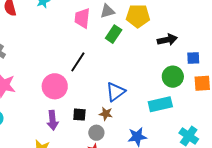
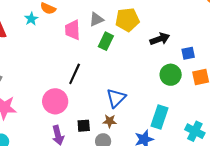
cyan rectangle: (160, 104) -> (160, 117), moved, turned -50

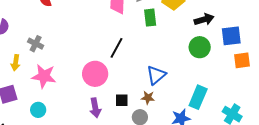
green rectangle: (106, 41) -> (150, 18), turned -36
blue square: (188, 53) -> (231, 36), size x1.5
green circle: (171, 75) -> (200, 47), moved

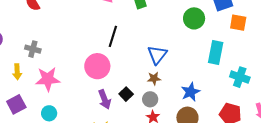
orange square: (242, 60) -> (238, 23), turned 30
cyan rectangle: (198, 97) -> (216, 52), moved
black square: (122, 100) -> (126, 94), moved, turned -32

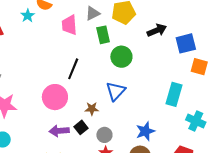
green circle: (194, 18) -> (121, 57), moved
brown star: (154, 78) -> (92, 109), moved
purple arrow: (105, 99) -> (59, 131), turned 102

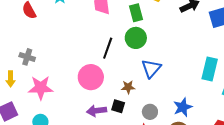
green circle: (121, 57) -> (136, 38), moved
black square: (81, 127) -> (118, 106), turned -32
gray circle: (104, 135) -> (150, 112), moved

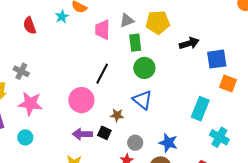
green circle: (136, 38) -> (144, 68), moved
blue triangle: (151, 68) -> (142, 100), turned -40
blue star: (183, 107) -> (168, 143), turned 30

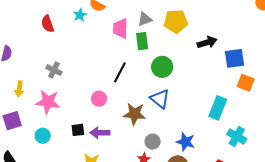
green rectangle: (135, 43) -> (142, 41), moved
gray cross: (21, 71) -> (54, 70), moved
pink circle: (81, 100) -> (99, 99), size x0.6
brown star: (117, 115) -> (134, 114), size x1.6
black square: (104, 133) -> (78, 130), moved, turned -32

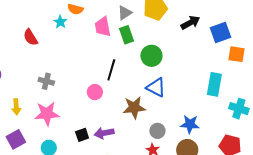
pink circle: (99, 99) -> (95, 92), moved

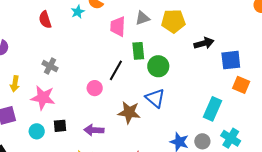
green rectangle: (127, 35) -> (138, 51), moved
gray circle: (157, 131) -> (202, 141), moved
black square: (82, 135) -> (60, 126), moved

